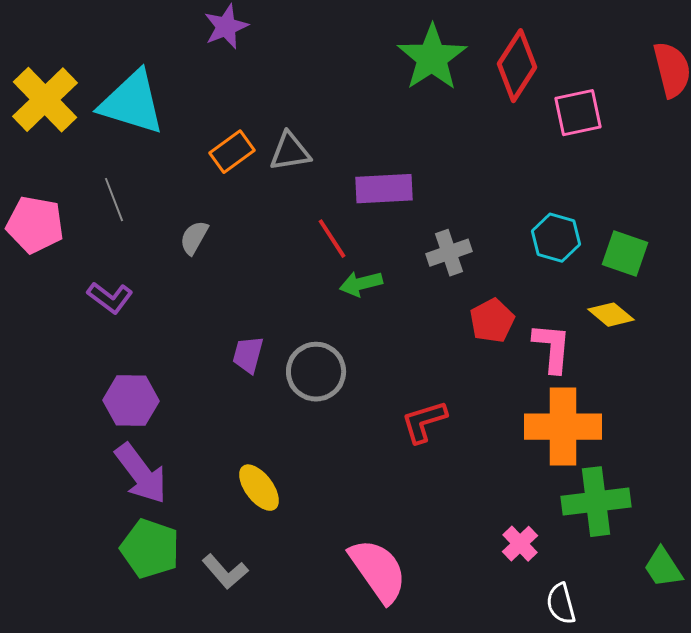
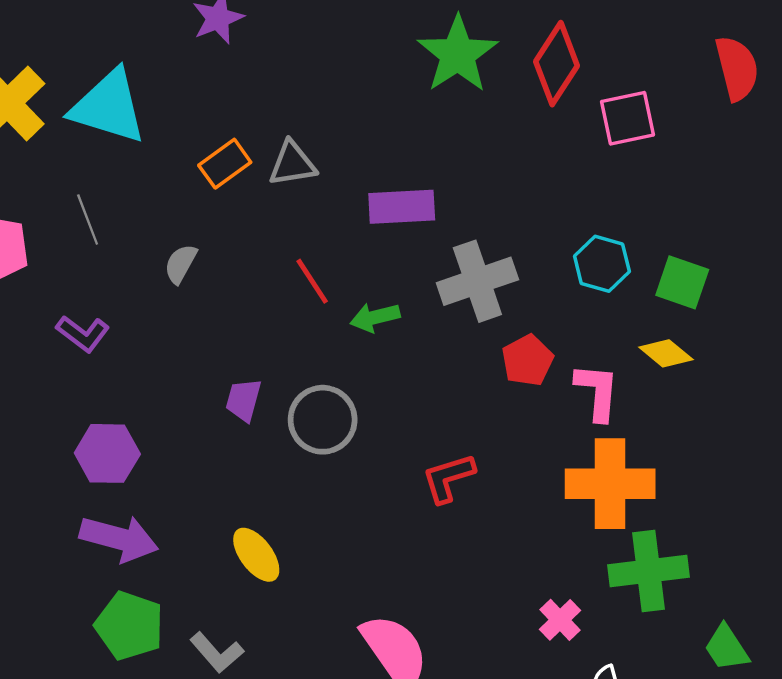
red line: (332, 239) -> (312, 281), moved
gray cross: (449, 253) -> (477, 281), size x1.5
purple arrow: (141, 474) -> (119, 538), turned -38

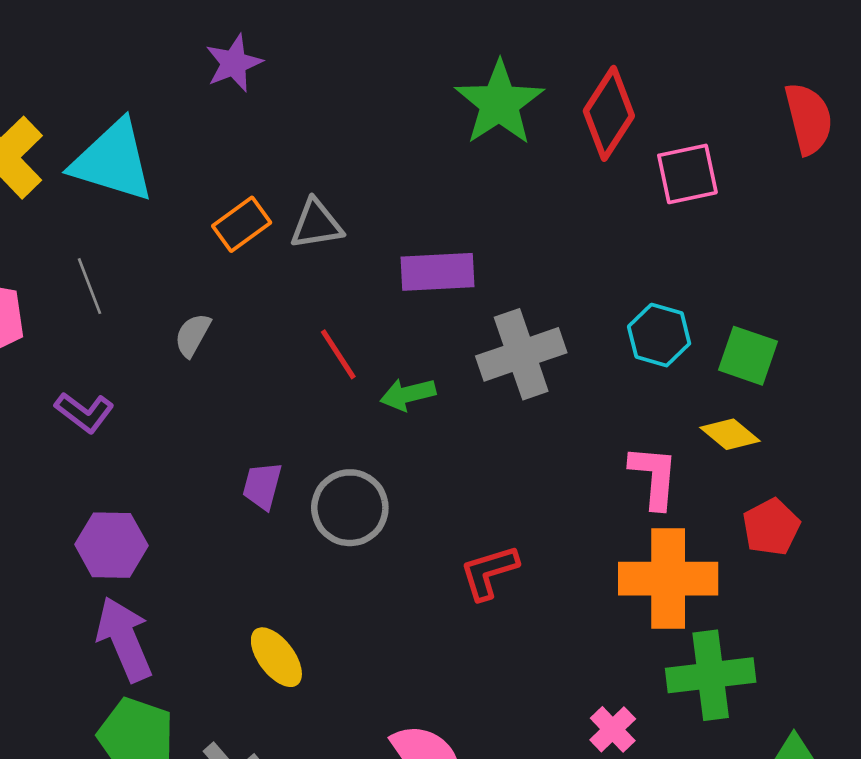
red pentagon: (527, 360) -> (771, 527), moved
purple arrow: (119, 538) -> (124, 639), turned -128

